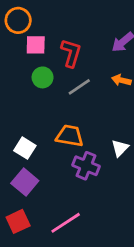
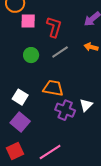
green circle: (43, 77) -> (31, 55), moved
white triangle: (120, 148) -> (86, 105), moved

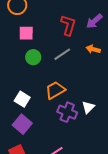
pink square: (28, 21) -> (26, 33), moved
red L-shape: (54, 27) -> (68, 25), moved
orange trapezoid: (53, 88) -> (55, 90), turned -40

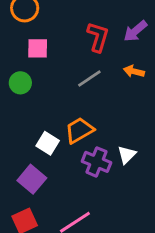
green circle: (33, 57) -> (20, 83), moved
white square: (22, 99) -> (48, 143), moved

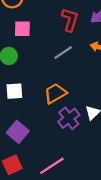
white square: (48, 143) -> (14, 91), moved, turned -36
purple cross: (97, 162) -> (69, 118), turned 30

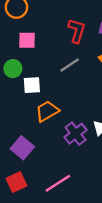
white square: (14, 91) -> (32, 85), moved
orange trapezoid: (55, 93) -> (47, 111), moved

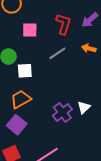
pink square: (27, 40) -> (30, 30), moved
orange trapezoid: (47, 111) -> (21, 99), moved

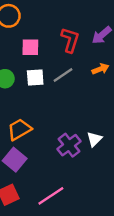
orange arrow: (89, 48) -> (100, 69), turned 144
white square: (25, 71) -> (35, 77), moved

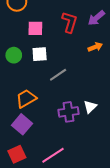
gray line: (63, 75) -> (58, 75), moved
purple cross: (69, 145) -> (68, 112), turned 30

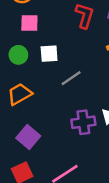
pink square: (35, 28) -> (29, 23), moved
orange trapezoid: (26, 99) -> (20, 94), moved

